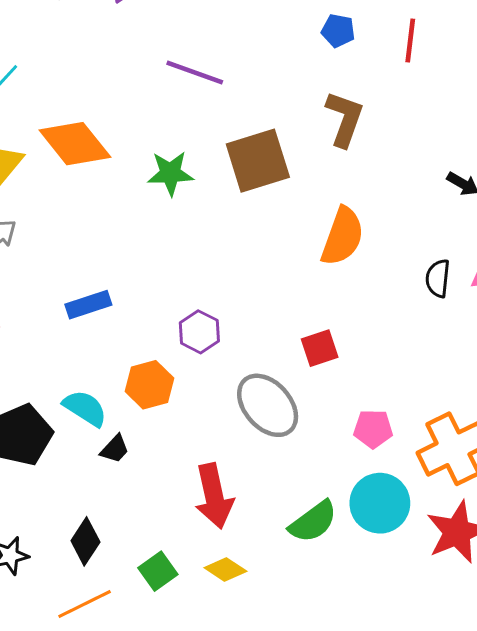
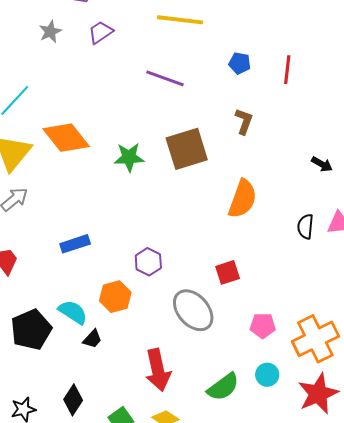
purple line: (195, 73) -> (165, 78), moved
brown L-shape: (345, 119) -> (244, 121), size x0.7
cyan circle: (380, 503) -> (267, 375), size x0.6

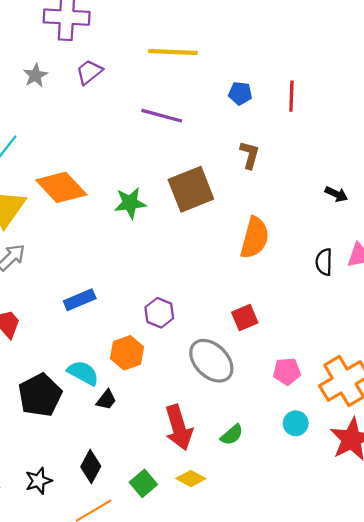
green semicircle: (223, 387) -> (232, 435), moved, size x0.7

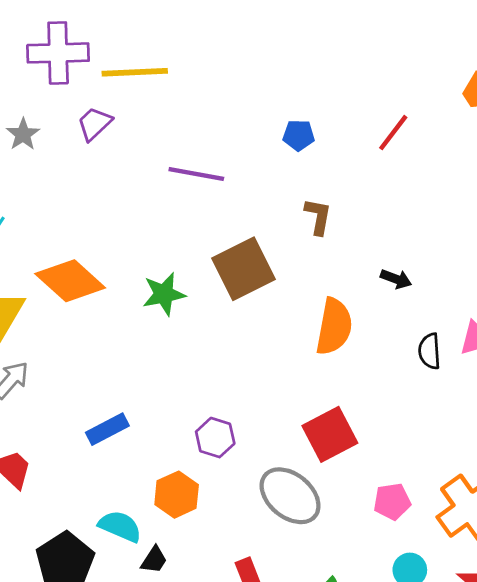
yellow line: (173, 52) -> (135, 72), moved
red line: (291, 96) -> (393, 133), moved, turned 40
black arrow: (336, 194) -> (396, 279), moved
red square: (245, 318) -> (330, 434), size x1.5

